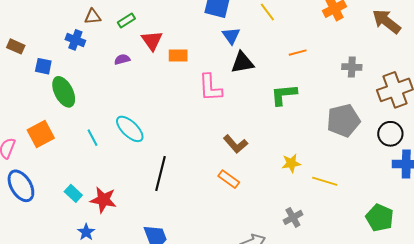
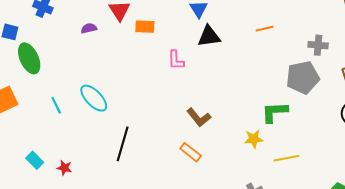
pink L-shape: (210, 88) -> (176, 60), size x0.7
green L-shape: (284, 95) -> (275, 112), moved
gray pentagon: (343, 120) -> (303, 78), moved
yellow line: (325, 181) -> (286, 158), turned -30
red star: (103, 200) -> (64, 168), size x0.6

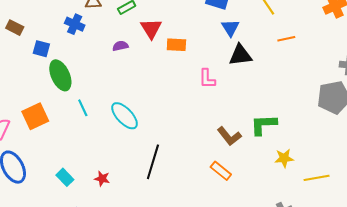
orange line: (265, 29) -> (286, 39), moved
cyan line: (56, 105) -> (83, 108), moved
green L-shape: (275, 112) -> (264, 125), moved
red star: (64, 168) -> (102, 179), moved

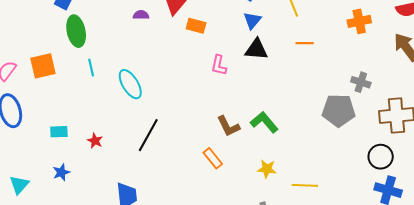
green L-shape: (264, 125) -> (264, 122), turned 40
yellow star: (284, 158) -> (267, 169), moved
cyan rectangle: (65, 177) -> (59, 132), turned -60

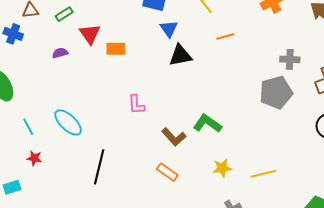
pink L-shape: (219, 65) -> (136, 105), moved
cyan line: (91, 68) -> (28, 127), moved
red star: (95, 141) -> (34, 158), moved

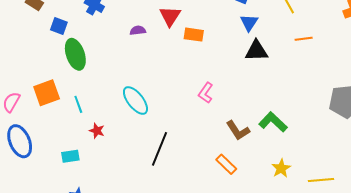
pink L-shape: (136, 105) -> (206, 93), turned 30
cyan line: (28, 127) -> (78, 104), moved
yellow star: (222, 168) -> (281, 168), turned -30

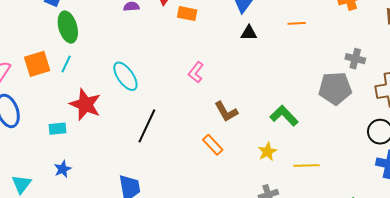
black triangle: (256, 51) -> (249, 33), size x0.7
cyan line: (78, 104) -> (66, 64), moved, turned 42
green L-shape: (273, 122) -> (284, 116), moved
red star: (97, 131) -> (85, 104), size x2.0

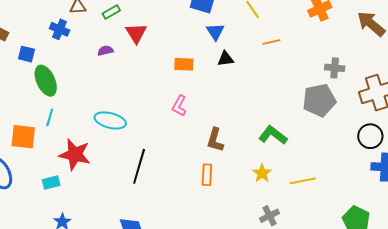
orange rectangle: (187, 14) -> (184, 64), moved
orange square: (37, 64) -> (23, 137), moved, turned 32
cyan ellipse: (125, 76) -> (110, 120), turned -32
brown L-shape: (226, 112) -> (215, 140), turned 55
orange rectangle: (213, 145) -> (207, 175), turned 55

